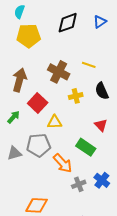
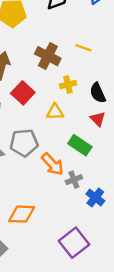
black semicircle: (102, 91) -> (98, 93), moved
yellow triangle: (55, 122) -> (55, 112), moved
blue cross: (102, 180) -> (95, 197), moved
gray cross: (79, 184) -> (74, 180), moved

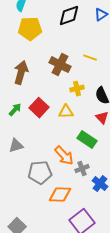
red square: (23, 93) -> (39, 108), moved
gray pentagon: (24, 143) -> (40, 173), moved
orange diamond: (22, 214) -> (60, 195), moved

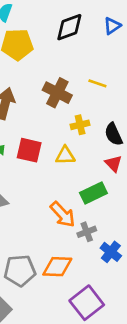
red square: (39, 108) -> (29, 150), turned -30
green rectangle: (87, 140) -> (93, 193), turned -60
gray pentagon: (40, 173) -> (20, 271), moved

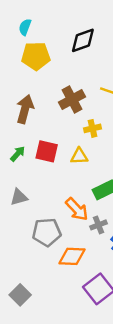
brown cross: (57, 93) -> (72, 99), turned 35
gray pentagon: (20, 271) -> (47, 232), moved

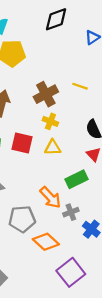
black diamond: (83, 40) -> (56, 19), moved
yellow cross: (92, 128) -> (50, 121), moved, turned 35
orange diamond: (72, 256) -> (46, 242), turned 40

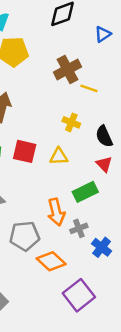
brown cross: (46, 94) -> (68, 69), moved
yellow cross: (50, 121) -> (71, 122), moved
orange arrow: (50, 197) -> (56, 212), turned 30

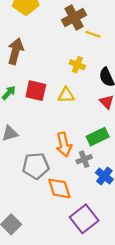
green rectangle: (85, 192) -> (98, 137), moved
orange diamond: (51, 261) -> (59, 188), turned 30

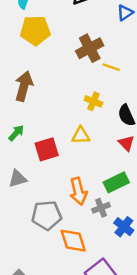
red square: (36, 91) -> (47, 149), moved, turned -30

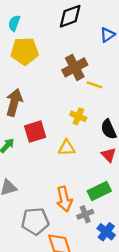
red square: (47, 149) -> (35, 132), moved

